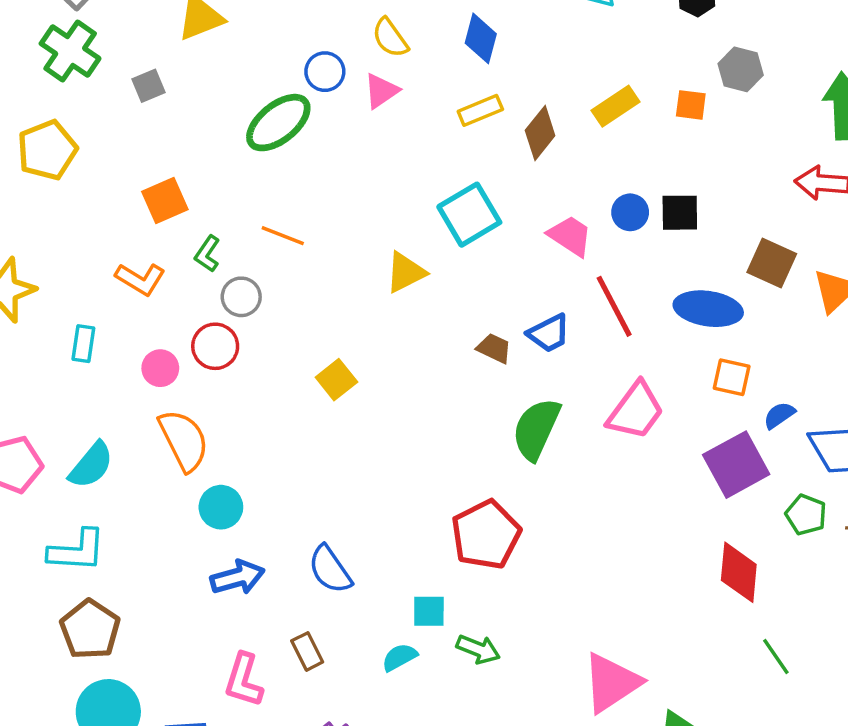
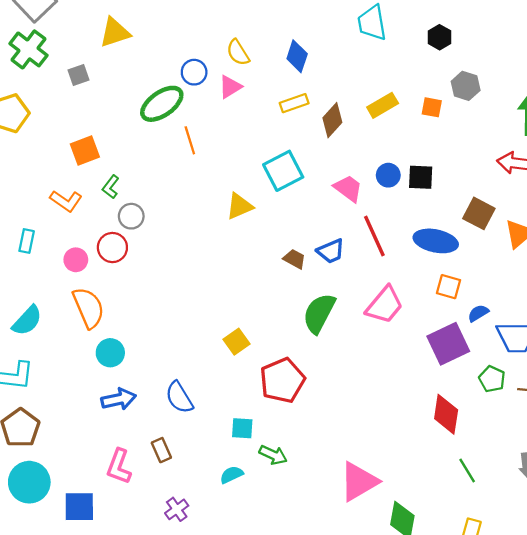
orange line: (283, 236) -> (190, 140), moved, turned 48
yellow square: (336, 380) -> (237, 342), moved
cyan semicircle: (399, 657) -> (232, 475), moved

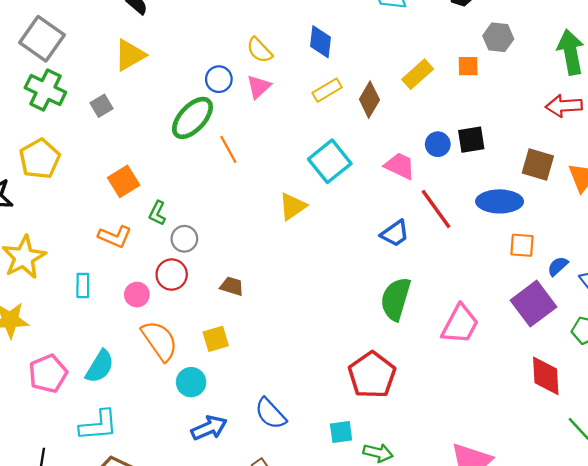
brown trapezoid: (294, 259) -> (232, 286), moved
pink trapezoid: (385, 305) -> (460, 324), moved
yellow square: (237, 342) -> (216, 339), moved, turned 30

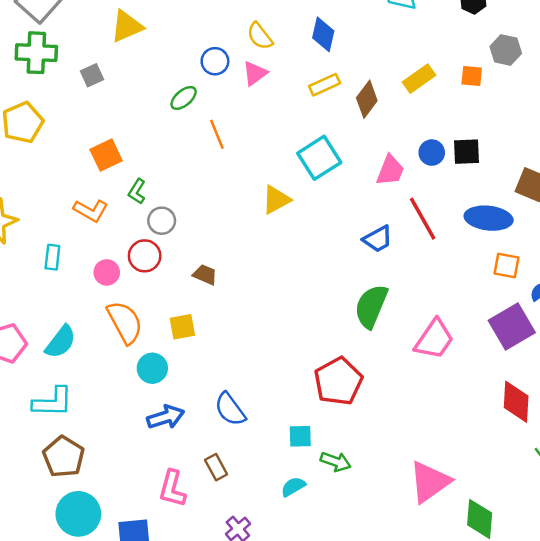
green cross: (45, 90) -> (36, 53), turned -30
green ellipse: (192, 118) -> (184, 98), size x0.6
pink trapezoid: (400, 166) -> (390, 170), turned 80

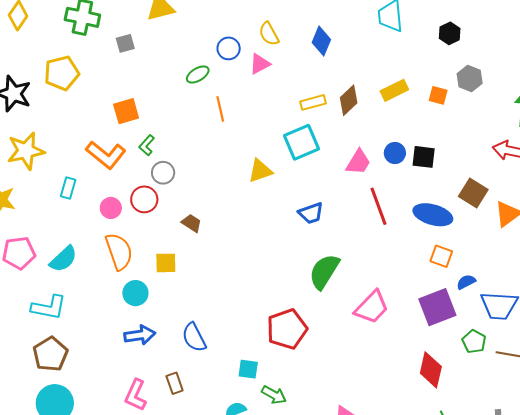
yellow rectangle: (325, 85) -> (313, 102), moved
orange L-shape: (91, 211) -> (106, 155), size x1.4
blue trapezoid: (378, 239) -> (311, 213), moved

